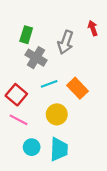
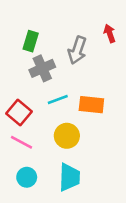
gray cross: (36, 58) -> (42, 68), turned 35
orange rectangle: (77, 88) -> (91, 105), turned -40
cyan circle: (32, 147) -> (27, 177), moved

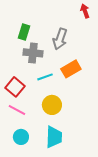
red arrow: (110, 33) -> (85, 11), moved
gray cross: (42, 68) -> (33, 53), turned 30
orange rectangle: (91, 105) -> (71, 69), moved, turned -36

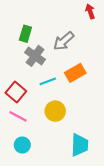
gray arrow: (60, 39) -> (64, 41), turned 30
gray cross: (33, 53) -> (35, 56), turned 30
cyan trapezoid: (54, 137) -> (80, 145), moved

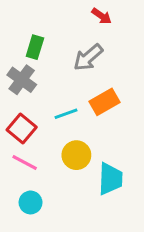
red arrow: (90, 11) -> (102, 16), moved, turned 144
gray cross: (35, 56) -> (22, 80), moved
cyan trapezoid: (80, 145) -> (110, 179), moved

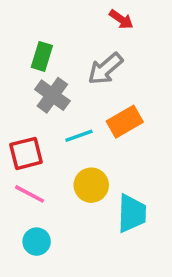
gray cross: (22, 80) -> (52, 95), moved
red square: (22, 129) -> (26, 153), turned 36

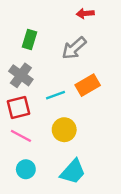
red arrow: (121, 19) -> (85, 14), turned 140
gray cross: (52, 95) -> (21, 75), moved
cyan trapezoid: (132, 213) -> (73, 172), moved, turned 40

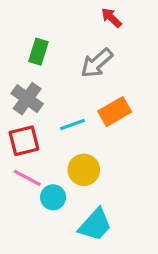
red arrow: (85, 14) -> (111, 18), turned 49
cyan circle: (26, 169) -> (53, 197), moved

